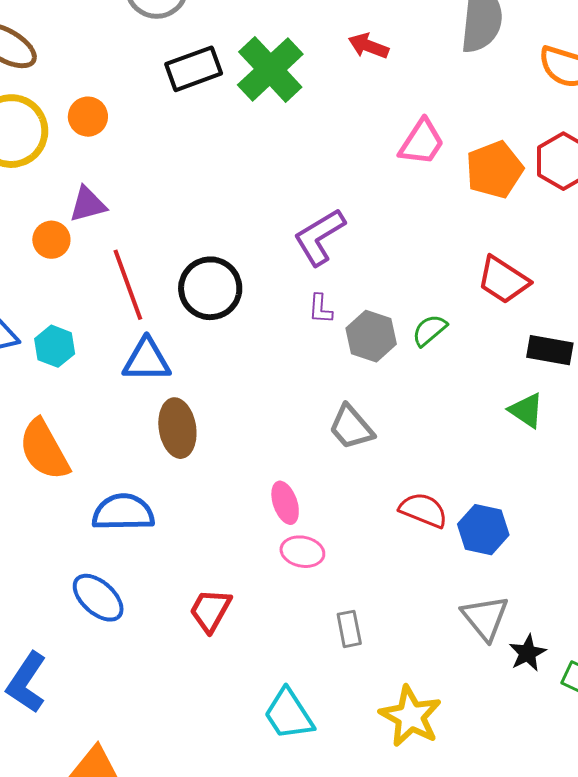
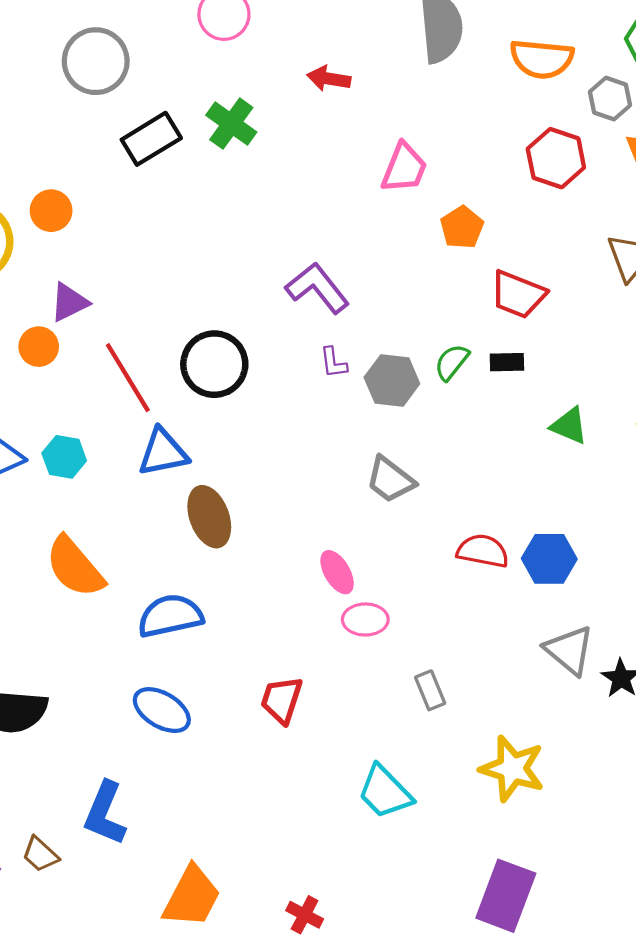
green cross: (270, 69) -> (231, 124), size x0.7
orange pentagon: (494, 170) -> (462, 227), moved, size x0.7
purple L-shape: (319, 237) -> (317, 288), turned 94
black rectangle: (550, 350) -> (507, 362), moved, size x0.7

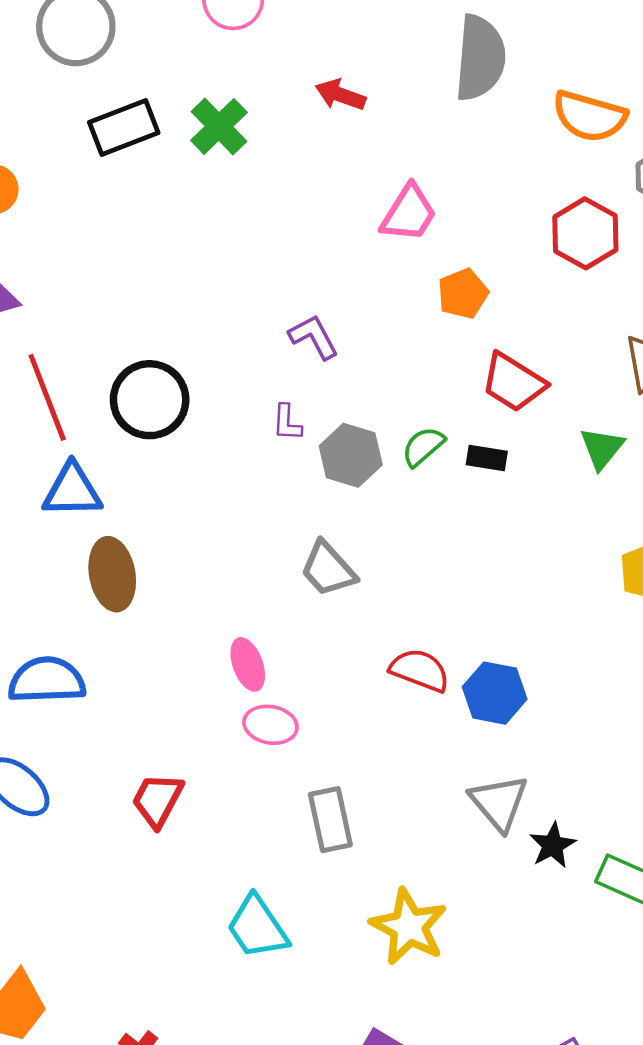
purple L-shape: (317, 288) -> (314, 337), moved, size x0.7
green triangle: (569, 426) -> (602, 448), moved, turned 36
gray rectangle: (430, 690) -> (330, 820), size x1.4

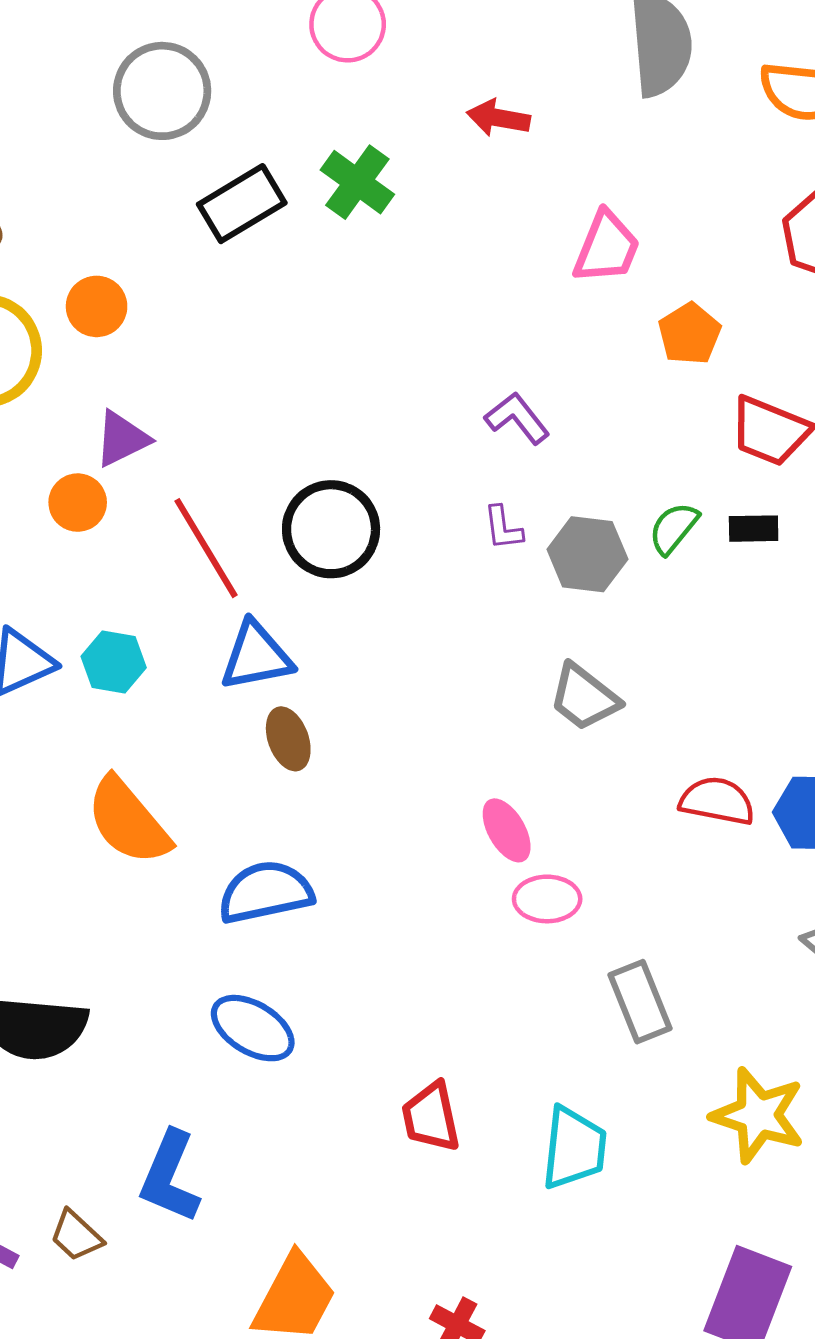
brown ellipse: (112, 574) -> (288, 739), moved, size x0.7
red trapezoid: (157, 800) -> (431, 1117), moved, turned -30
cyan trapezoid: (257, 927) -> (574, 1148), turned -130

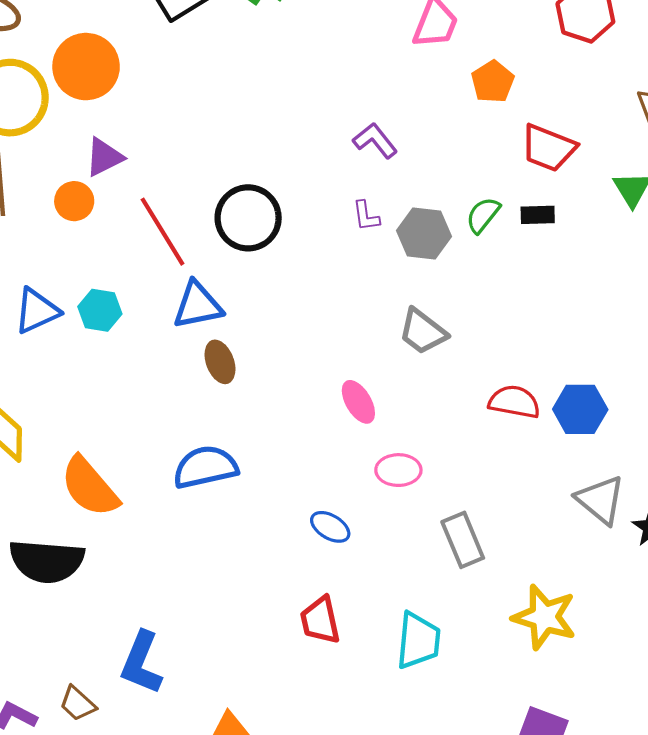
orange circle: (97, 306) -> (86, 67), size x1.6
orange semicircle: (128, 821) -> (90, 487), moved
pink ellipse: (507, 830) -> (358, 402), moved
blue ellipse: (253, 1028) -> (330, 527), moved, size x0.7

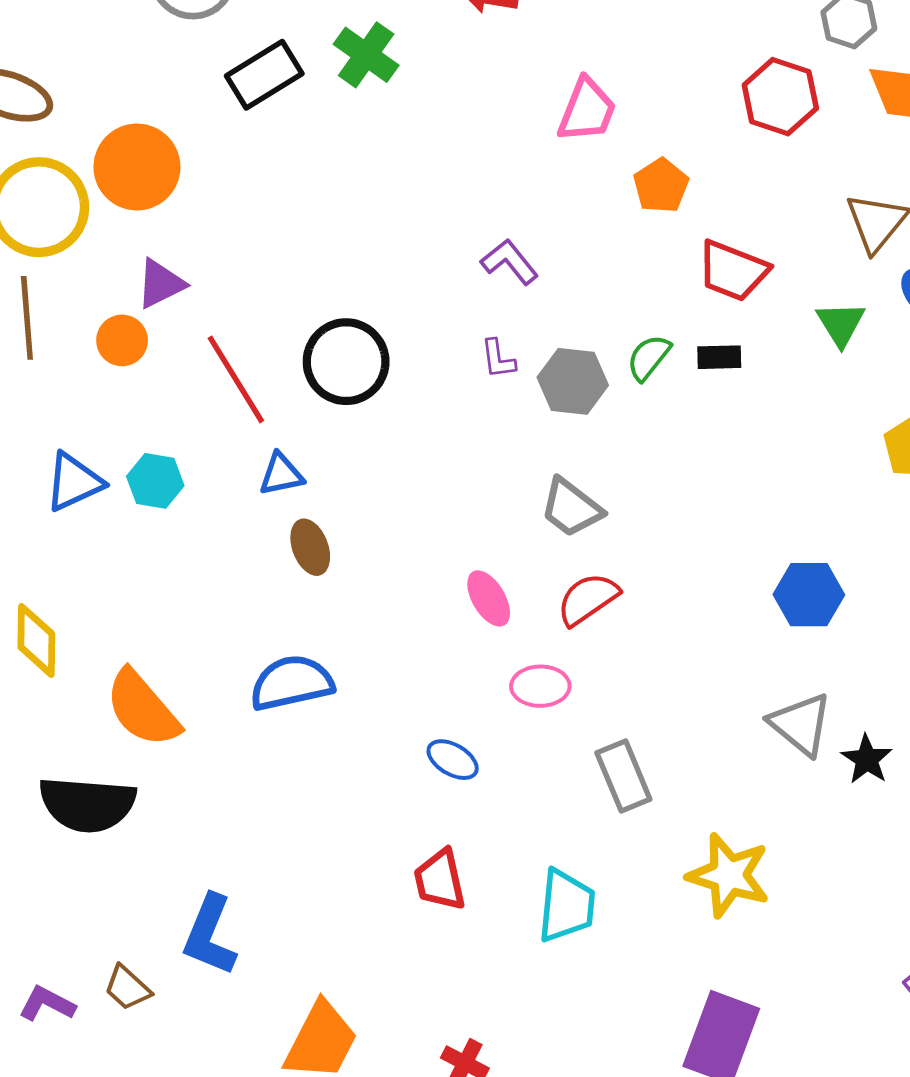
blue triangle: (198, 305) -> (281, 474), size x0.7
red semicircle: (514, 402) -> (588, 599), moved, turned -45
blue hexagon: (580, 409) -> (809, 595), moved

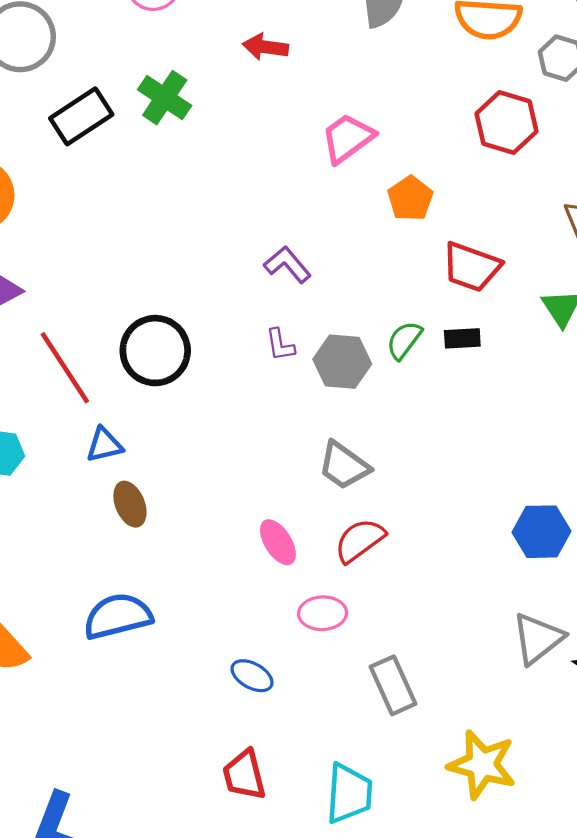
pink trapezoid: (587, 110) -> (348, 138), turned -146
gray triangle: (801, 724) -> (538, 638), turned 44

